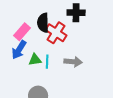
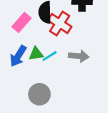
blue arrow: (19, 50) -> (18, 56), moved
cyan line: (47, 62) -> (50, 56), turned 56

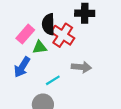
green triangle: (36, 54) -> (40, 47), moved
cyan line: (50, 56) -> (53, 80), moved

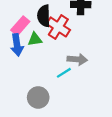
blue arrow: (22, 67) -> (17, 45), moved, turned -40
cyan line: (53, 80) -> (64, 73), moved

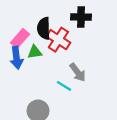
gray arrow: (77, 59) -> (78, 72), turned 48
cyan line: (64, 73) -> (64, 86), turned 64

